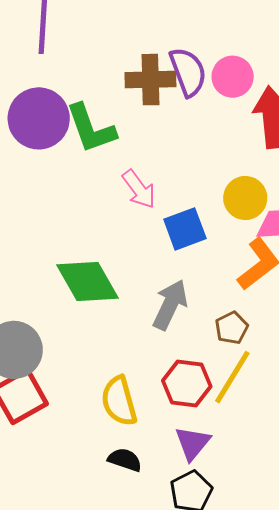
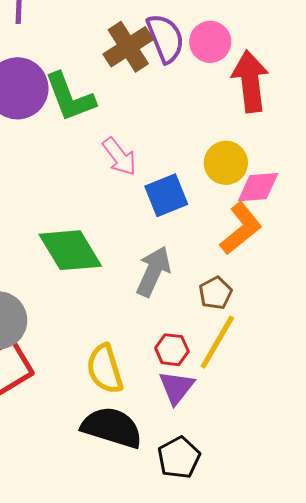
brown cross: (150, 80) -> (128, 47), turned -30
red hexagon: (187, 383) -> (172, 350), size x0.7
purple triangle: (193, 443) -> (176, 387), moved
black semicircle: (125, 460) -> (112, 427), size x1.8

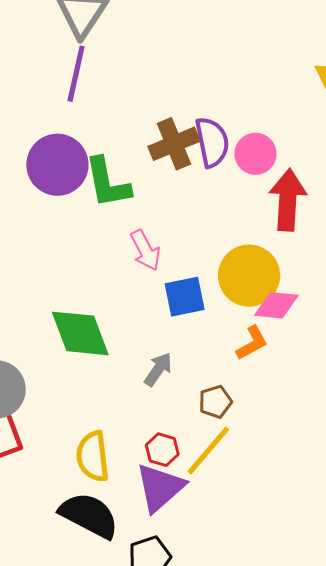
yellow circle: (226, 163) -> (249, 276), size x1.4
orange L-shape: (241, 229) -> (252, 343), size x0.7
gray arrow: (153, 271) -> (158, 369), size x0.7
purple triangle: (176, 387) -> (160, 488), size x1.4

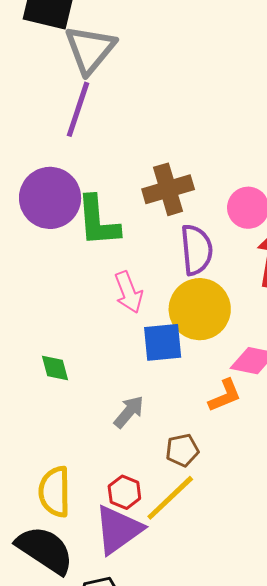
purple semicircle: (212, 142) -> (196, 250), moved
yellow circle: (249, 276) -> (200, 309), moved
green diamond: (80, 333) -> (55, 368), size x0.5

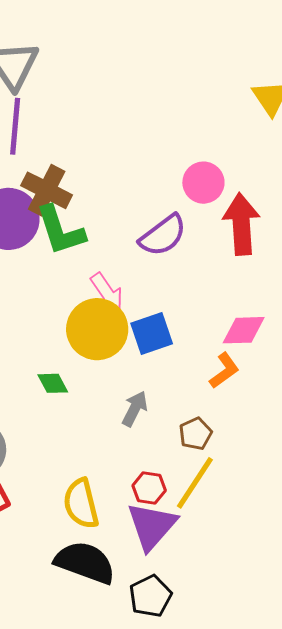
brown cross: (168, 189) -> (47, 190), moved, turned -33
purple semicircle: (196, 250) -> (163, 235), turned 72
yellow circle: (200, 309) -> (97, 329), moved

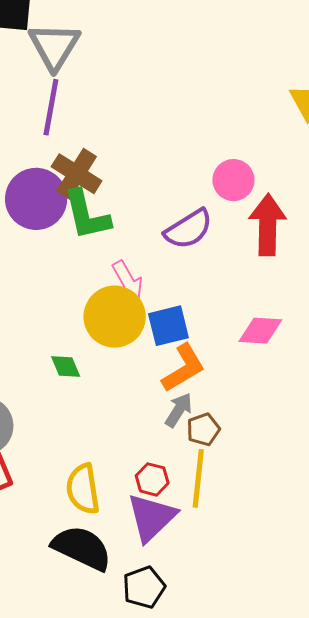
orange L-shape: (224, 371) -> (184, 368), moved, size x1.4
gray arrow: (135, 409) -> (179, 410), moved
yellow line: (195, 483) -> (198, 478), turned -32

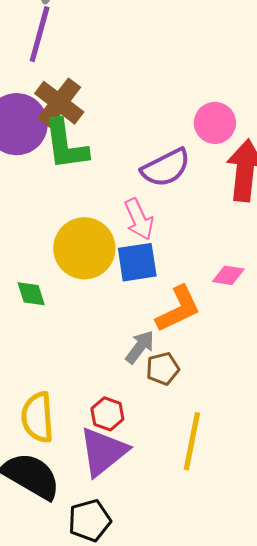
pink arrow: (127, 281) -> (139, 219), moved
pink diamond: (260, 331) -> (228, 275), size x0.7
orange L-shape: (184, 368) -> (178, 309), moved
yellow line: (198, 478) -> (192, 441), moved

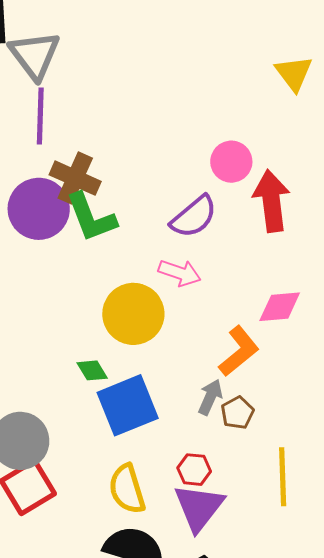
pink arrow: (139, 219) -> (180, 273), turned -33
blue square: (137, 262) -> (128, 405), moved, size x1.4
pink diamond: (228, 275) -> (280, 307), size x1.4

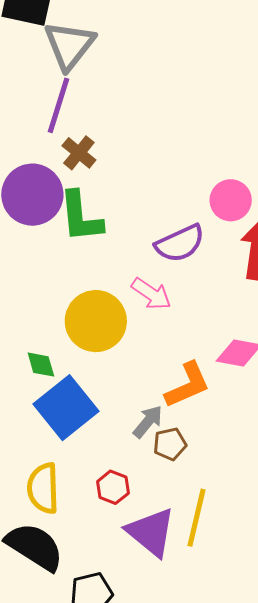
brown cross: (75, 178) -> (79, 153), moved, size x0.7
blue square: (128, 405) -> (66, 408), turned -32
purple triangle: (199, 507) -> (151, 532), moved, turned -44

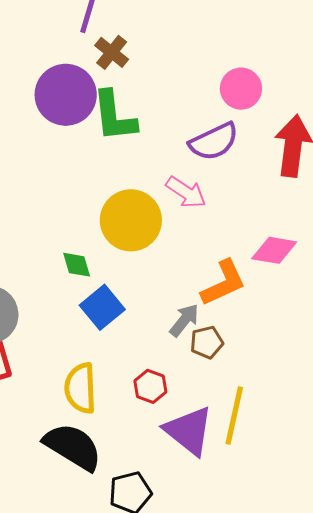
pink circle: (231, 200) -> (241, 89), moved
blue square: (66, 408) -> (102, 307), size x0.7

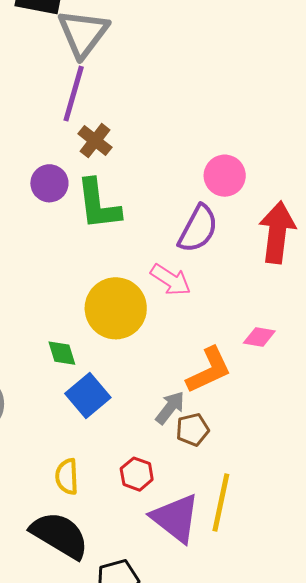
purple circle: (66, 95) -> (49, 183), size x0.6
purple semicircle: (214, 142) -> (198, 229), turned -36
pink diamond: (274, 250) -> (259, 337), size x0.7
yellow semicircle: (80, 388) -> (67, 477), size x0.7

